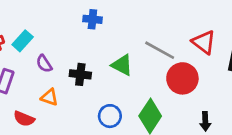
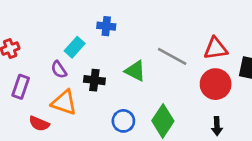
cyan rectangle: (23, 41) -> (75, 47), moved
red triangle: (204, 42) -> (216, 49), turned -45
red circle: (182, 78) -> (216, 84), moved
orange triangle: (49, 97) -> (64, 103), size x1.5

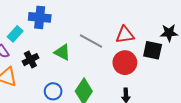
blue cross: (106, 26) -> (40, 17), size x1.5
black cross: (94, 80) -> (30, 60), turned -35

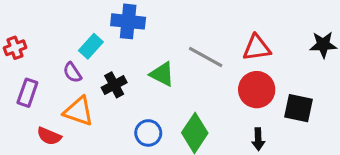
black square: (153, 50) -> (298, 108), moved

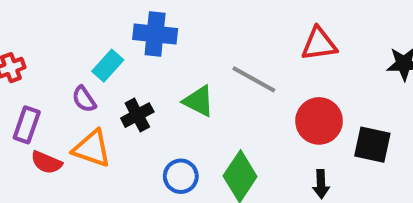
red triangle: (257, 48) -> (319, 44), moved
red semicircle: (49, 136) -> (46, 162), moved

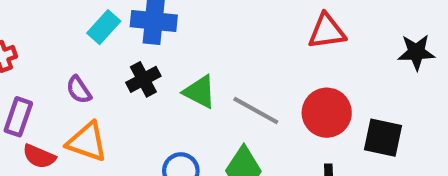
cyan rectangle: (108, 66) -> (104, 27), moved
gray line: (254, 79) -> (256, 111), moved
black cross: (137, 115) -> (143, 79), moved

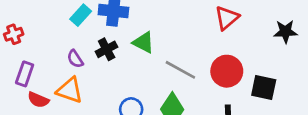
red triangle: (327, 31) -> (227, 18), turned -32
purple semicircle: (79, 90) -> (75, 59), moved
green triangle: (200, 92) -> (143, 42), moved

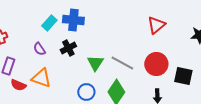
green triangle: (143, 42) -> (95, 63), moved, turned 36
purple semicircle: (75, 59) -> (39, 49), moved

